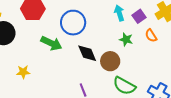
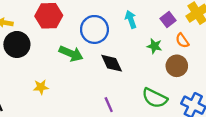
cyan arrow: (119, 13) -> (131, 19), moved
brown circle: (110, 61) -> (177, 66), moved

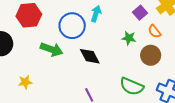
cyan arrow: (131, 19) -> (96, 14), moved, turned 42

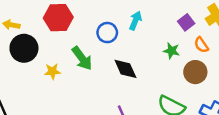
blue circle: (72, 26) -> (107, 33), size x0.7
green arrow: (52, 49) -> (82, 58), turned 30
yellow star: (25, 82) -> (52, 71), moved

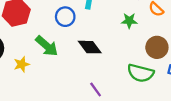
brown circle: (195, 72) -> (157, 47), moved

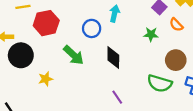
black diamond: (90, 47) -> (113, 58), turned 35
yellow star: (22, 64) -> (46, 79), moved

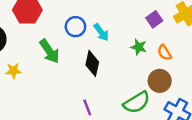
cyan arrow: (115, 13) -> (101, 32), moved, turned 119
orange semicircle: (176, 25) -> (164, 53), moved
green semicircle: (160, 83) -> (137, 102), turned -60

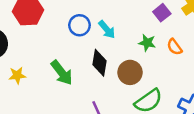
green arrow: (49, 51) -> (62, 73), moved
brown circle: (160, 81) -> (130, 72), moved

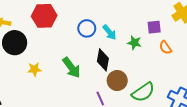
purple square: (162, 13) -> (154, 27), moved, turned 32
green star: (147, 43) -> (134, 43), moved
brown circle: (130, 72) -> (117, 81), moved

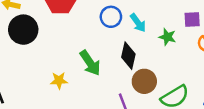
yellow star: (34, 69) -> (59, 80), moved

